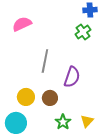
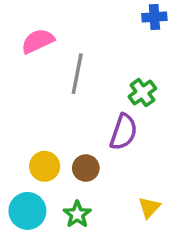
green cross: (83, 32) -> (142, 93), moved
gray line: (45, 61) -> (77, 74), moved
green star: (63, 122) -> (77, 214), moved

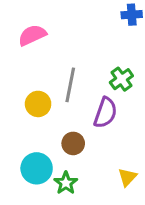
gray line: (77, 74) -> (70, 85), moved
yellow circle: (45, 166) -> (38, 104), moved
cyan circle: (27, 211) -> (37, 168), moved

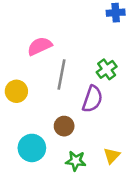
pink semicircle: (32, 35) -> (40, 46), moved
yellow circle: (38, 104) -> (16, 91), moved
green star: (66, 183) -> (76, 161), moved, turned -30

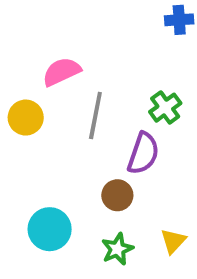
yellow circle: (16, 91) -> (26, 118), moved
brown circle: (64, 126) -> (117, 195), moved
green star: (76, 161) -> (117, 249), turned -30

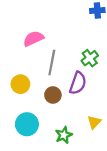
yellow circle: (26, 118) -> (20, 84), moved
brown circle: (117, 195) -> (53, 95), moved
yellow triangle: (173, 241) -> (94, 122), moved

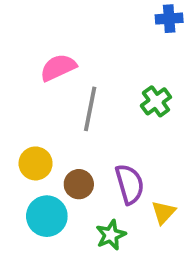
purple semicircle: (78, 83) -> (130, 184), moved, turned -35
yellow circle: (20, 84) -> (36, 163), moved
brown circle: (53, 95) -> (79, 184), moved

